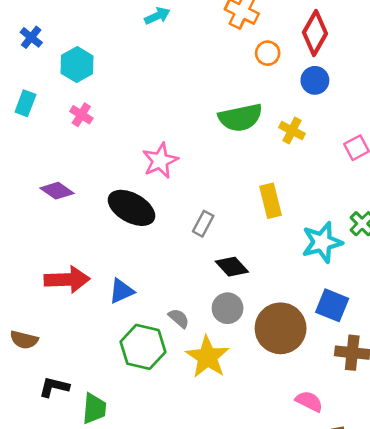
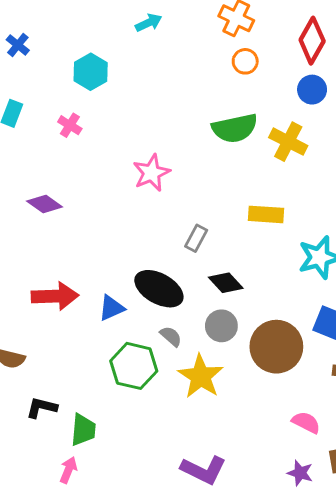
orange circle: (268, 53) -> (245, 61), moved
cyan hexagon: (77, 65) -> (91, 72), moved
yellow cross: (292, 131) -> (288, 142), size x1.4
yellow rectangle: (270, 201) -> (266, 214), turned -72
black ellipse: (131, 208) -> (159, 289), moved

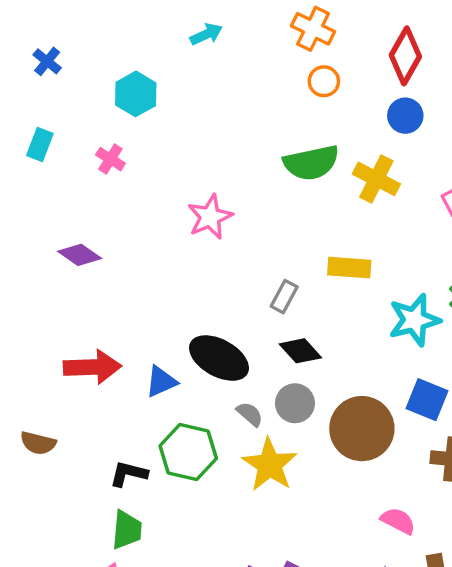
gray rectangle: (196, 238) -> (284, 297), moved
gray semicircle: (171, 336) -> (250, 414), moved
black L-shape: (42, 408) -> (129, 474), moved

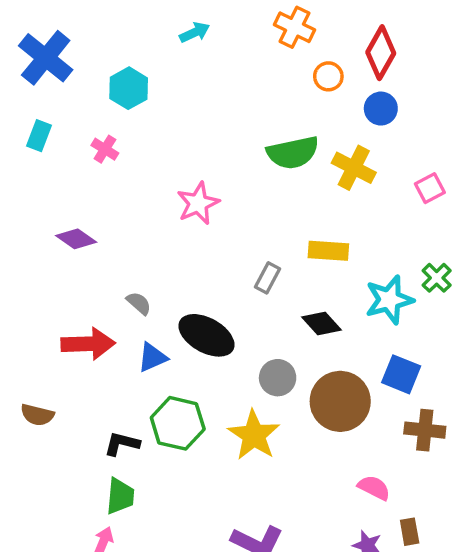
blue cross: (47, 61) -> (46, 58), size x2.0
orange circle: (324, 81) -> (328, 76), moved
black diamond: (300, 351) -> (322, 323), moved
gray semicircle: (250, 414) -> (139, 303), moved

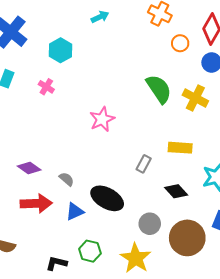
green semicircle: (293, 153) -> (159, 89), turned -112
purple diamond: (76, 239) -> (29, 168), moved
green hexagon: (178, 423) -> (90, 251), size x0.7

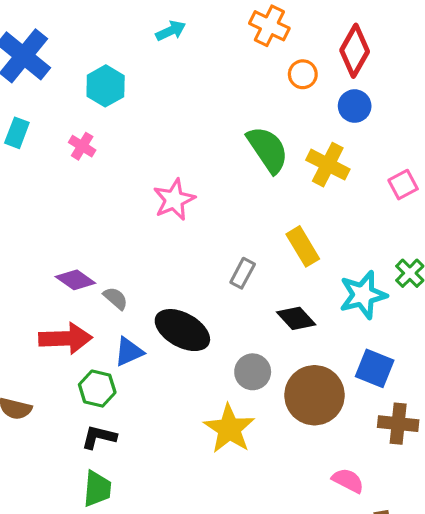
yellow rectangle: (180, 148) -> (303, 246), turned 55
purple diamond: (29, 168) -> (75, 280), moved
green hexagon: (90, 251) -> (97, 389), moved

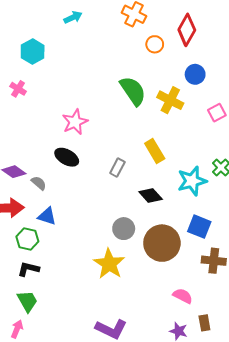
blue circle: (355, 106) -> (195, 74), moved
black ellipse: (182, 330) -> (67, 157), moved, size x0.7
blue triangle: (129, 352) -> (47, 216), turned 42
green trapezoid: (97, 489) -> (27, 301), turned -35

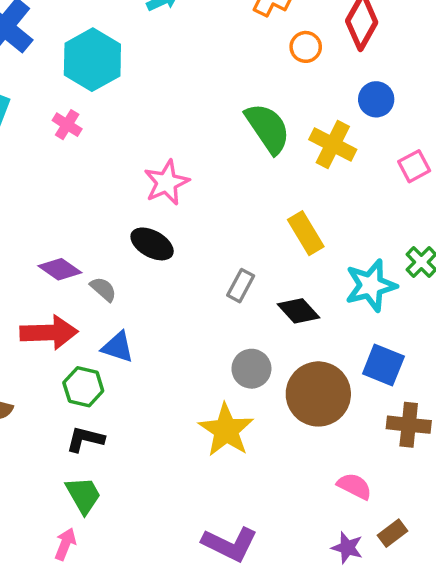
cyan hexagon: (33, 52) -> (92, 60), size x1.4
gray rectangle: (117, 168) -> (241, 286), moved
brown rectangle: (204, 323) -> (392, 533), turned 63

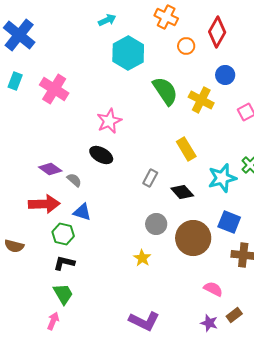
cyan hexagon: (92, 60) -> (128, 53), moved
pink cross: (67, 125) -> (54, 89), size x1.8
yellow star: (226, 430) -> (142, 258), size x0.6

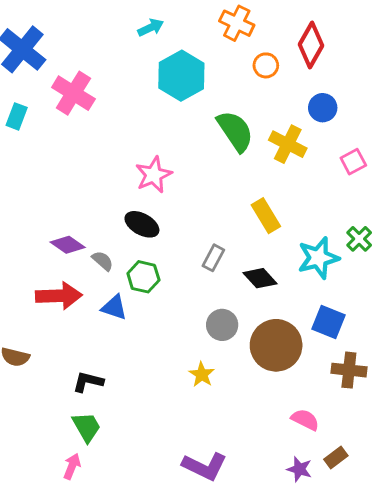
pink cross: (54, 89) -> (73, 93), moved
green hexagon: (63, 234) -> (143, 277), moved

